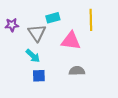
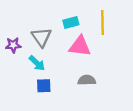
cyan rectangle: (53, 18) -> (71, 22), moved
purple star: (12, 25) -> (13, 45), moved

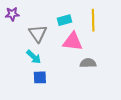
purple star: (13, 45) -> (12, 14), moved
gray semicircle: (87, 80) -> (88, 63), moved

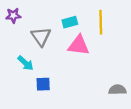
cyan arrow: (34, 57) -> (25, 63), moved
gray semicircle: (88, 63) -> (117, 90), moved

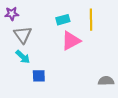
gray triangle: (41, 37) -> (23, 35), moved
pink triangle: (79, 45) -> (71, 41), turned -35

